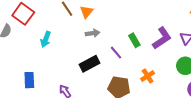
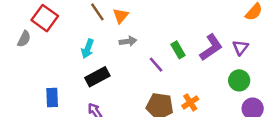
cyan arrow: (46, 39) -> (88, 49), moved
black rectangle: (89, 64) -> (97, 77), moved
orange cross: (148, 76) -> (190, 102), moved

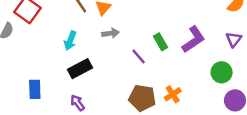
purple triangle: (240, 47) -> (234, 39), moved

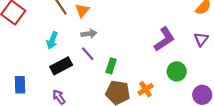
green rectangle: (161, 42) -> (111, 66), moved, turned 48
purple line: (139, 56) -> (88, 54), moved
green circle: (222, 72) -> (177, 71), moved

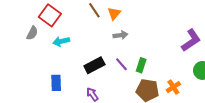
cyan arrow: (52, 40) -> (61, 41), moved, turned 56
purple line: (88, 54) -> (121, 64), moved

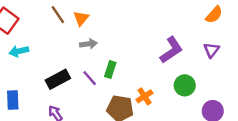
green rectangle: (141, 65) -> (110, 70), moved
orange cross: (173, 87) -> (144, 96), moved

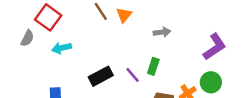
gray arrow: (88, 44) -> (162, 32), moved
green circle: (185, 85) -> (211, 82), moved

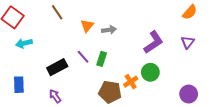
orange triangle: (124, 15) -> (87, 26), moved
purple line: (133, 75) -> (83, 57), moved

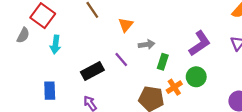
gray arrow: (109, 30) -> (147, 44), moved
cyan arrow: (24, 43) -> (55, 44), turned -70
green rectangle: (102, 59) -> (163, 62), moved

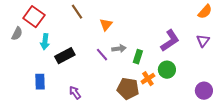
gray arrow: (147, 44) -> (119, 49), moved
black rectangle: (92, 71) -> (65, 56), moved

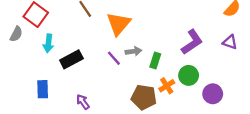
orange triangle: (106, 25) -> (118, 24), size x1.6
purple triangle: (203, 41) -> (230, 42), turned -48
purple circle: (204, 91) -> (213, 94), moved

